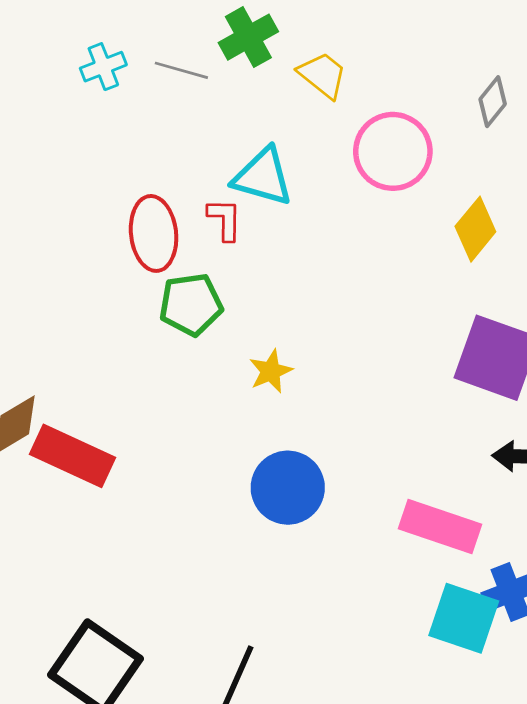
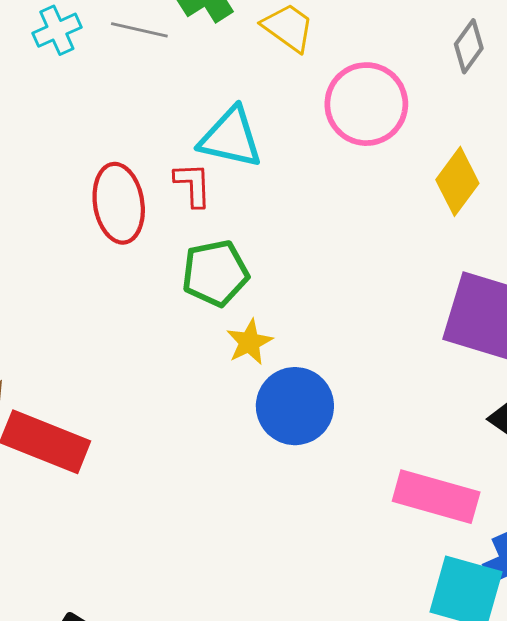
green pentagon: (191, 305) -> (215, 273), moved
blue circle: (288, 488) -> (295, 406), moved

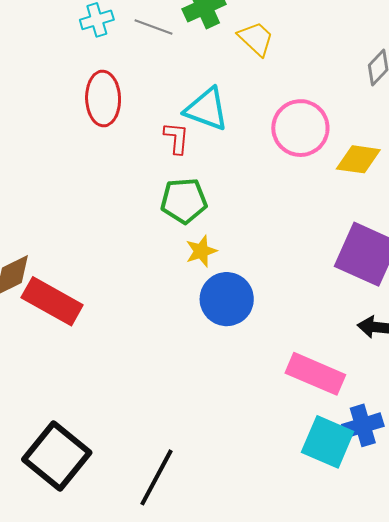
pink circle: (366, 104) -> (300, 128), moved
yellow diamond: (457, 181) -> (358, 159), turned 54
red ellipse: (119, 203) -> (103, 98), moved

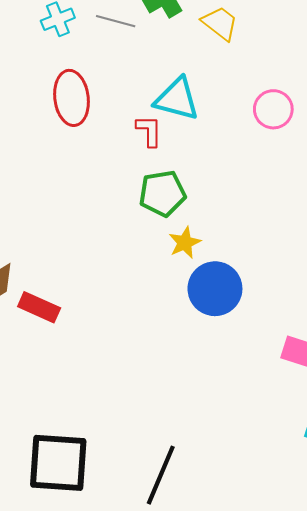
pink circle: (300, 128) -> (273, 109), size x0.7
red rectangle: (52, 301) -> (39, 307), size x0.7
black square: (57, 456) -> (58, 463), turned -30

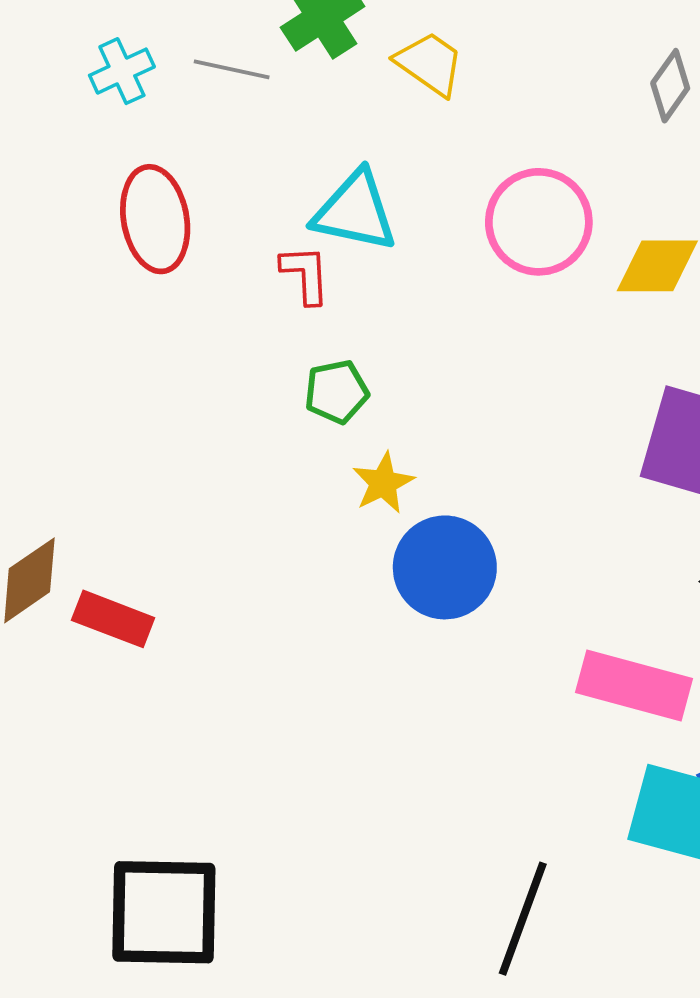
pink circle: (273, 109) -> (539, 222), size x1.4
green pentagon: (162, 193) -> (336, 392), size x0.7
black line: (161, 475) -> (523, 919), moved

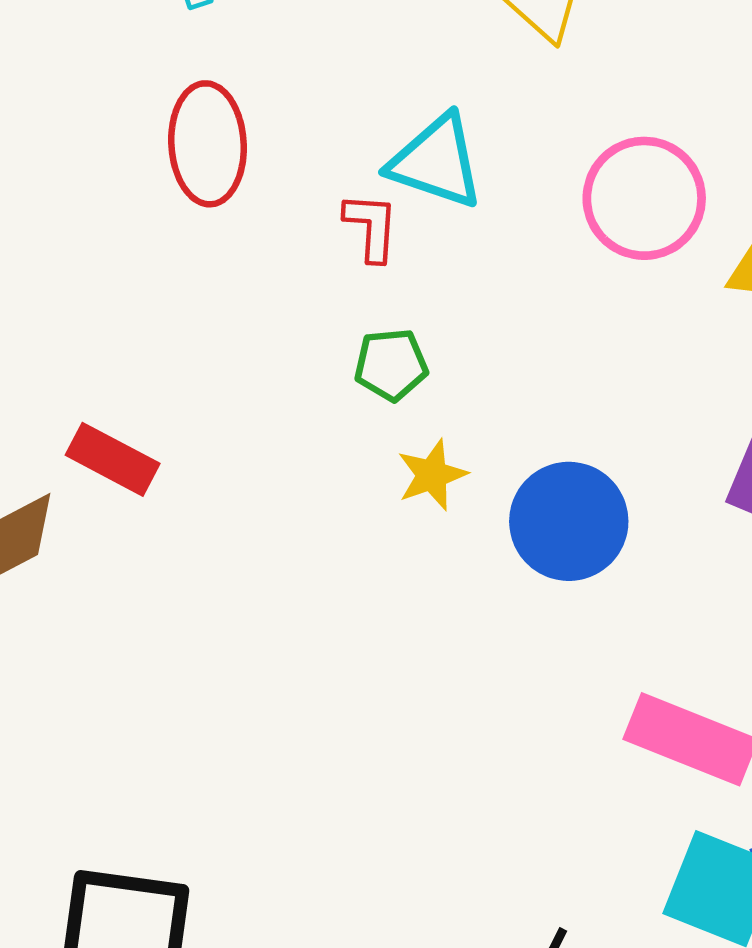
blue circle: (445, 567) -> (569, 521), moved
red rectangle: (113, 619) -> (113, 459), moved

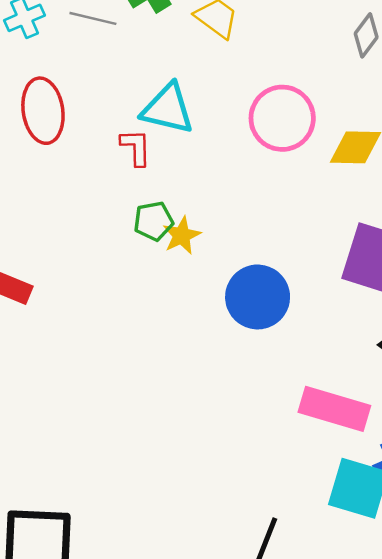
yellow star: (432, 475) -> (182, 235), moved

